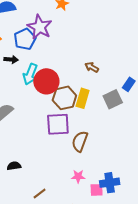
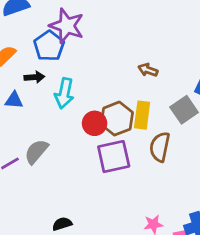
red circle: (46, 81) -> (95, 123), moved, size x0.7
brown semicircle: (80, 141) -> (160, 147), moved

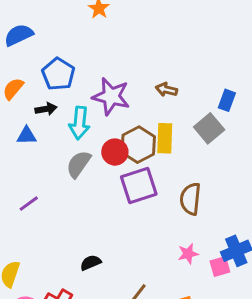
purple star: (67, 26) -> (111, 96), moved
brown semicircle: (160, 147) -> (190, 199), moved
gray semicircle: (36, 152) -> (78, 164), moved

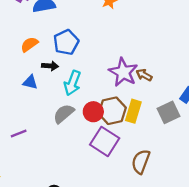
purple star: (111, 96) -> (123, 72), moved
purple square: (139, 185) -> (105, 141), turned 36

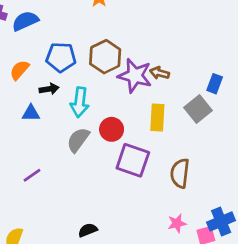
blue pentagon: (66, 42) -> (61, 57), turned -30
brown hexagon: (112, 111) -> (105, 57), moved

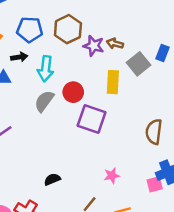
purple star: (135, 76) -> (94, 46), size x0.7
gray square: (198, 109) -> (139, 64), moved
brown semicircle: (180, 173) -> (154, 132), moved
pink star: (177, 223) -> (112, 176), moved

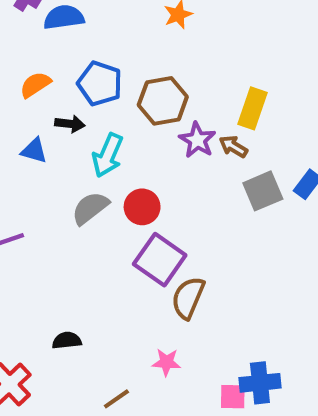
yellow rectangle: (113, 82) -> (253, 108), moved
brown semicircle: (154, 132) -> (188, 298), moved

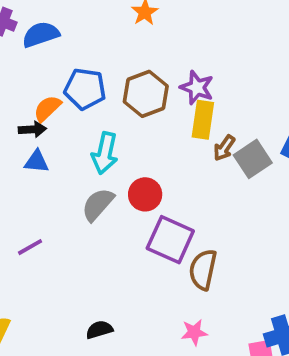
orange semicircle: (35, 85) -> (47, 108), moved
yellow rectangle: (253, 108) -> (203, 120), moved
black arrow: (70, 124) -> (32, 129), moved
purple star: (197, 140) -> (197, 88), moved
brown arrow: (233, 146) -> (224, 148), moved, turned -76

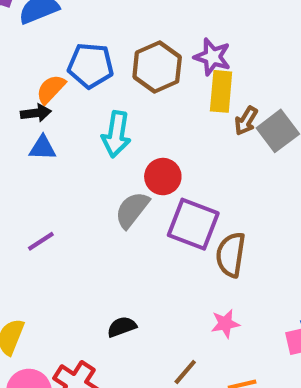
gray semicircle: (98, 204) -> (132, 210), moved

